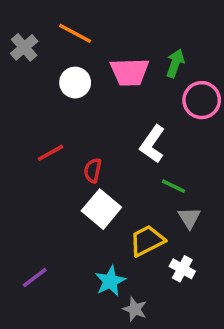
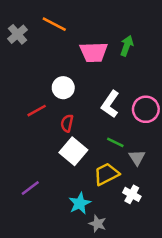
white circle: (75, 83) -> (63, 88), moved
pink circle: (202, 100) -> (146, 109), moved
green line: (174, 186) -> (115, 142), moved
purple line: (35, 278) -> (30, 188), moved

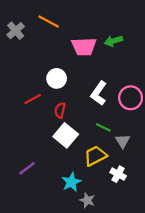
green arrow: (127, 46) -> (113, 41), turned -126

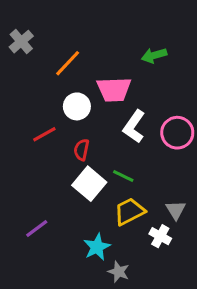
orange line: (49, 22) -> (68, 63), moved, turned -75
pink trapezoid: (84, 47) -> (114, 89), moved
green line: (103, 127) -> (123, 176), moved
gray triangle: (123, 141) -> (176, 210), moved

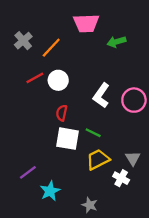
gray cross: (21, 42) -> (23, 41), moved
pink trapezoid: (114, 89) -> (86, 23), moved
red line: (44, 134) -> (35, 78), moved
white square: (89, 184) -> (68, 139), turned -30
cyan star: (97, 247) -> (50, 191), moved

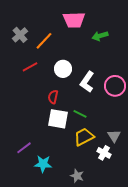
white circle: (58, 80) -> (63, 69), moved
cyan star: (50, 191) -> (43, 164), turned 30

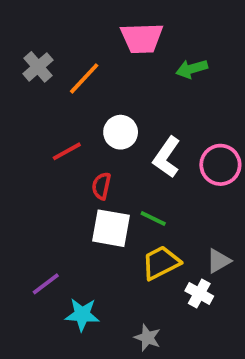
red line: (30, 67) -> (67, 151), moved
gray triangle: (114, 136) -> (218, 261), turned 32

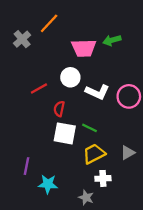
pink trapezoid: (142, 38) -> (84, 48), moved
orange line: (84, 78) -> (49, 23), moved
white L-shape: (167, 157) -> (97, 92), turned -100
purple line: (46, 284) -> (27, 166), turned -42
white cross: (199, 293) -> (103, 178), moved, turned -32

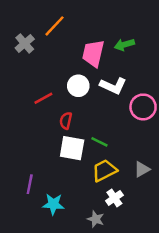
pink trapezoid: (84, 48) -> (93, 53), turned 105
white L-shape: (97, 92) -> (113, 86), moved
white cross: (103, 178) -> (114, 198), turned -32

